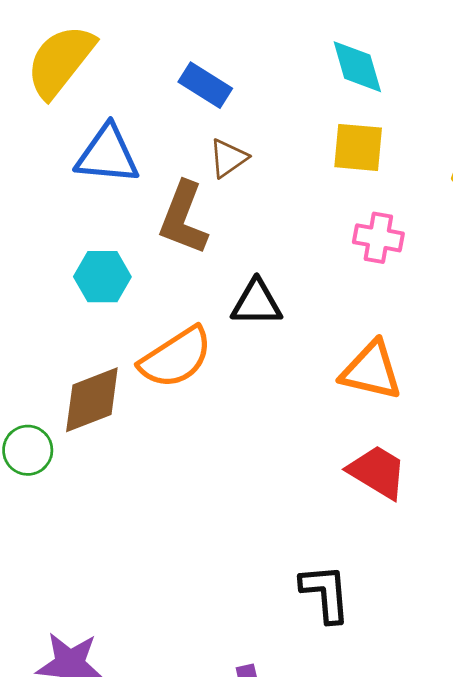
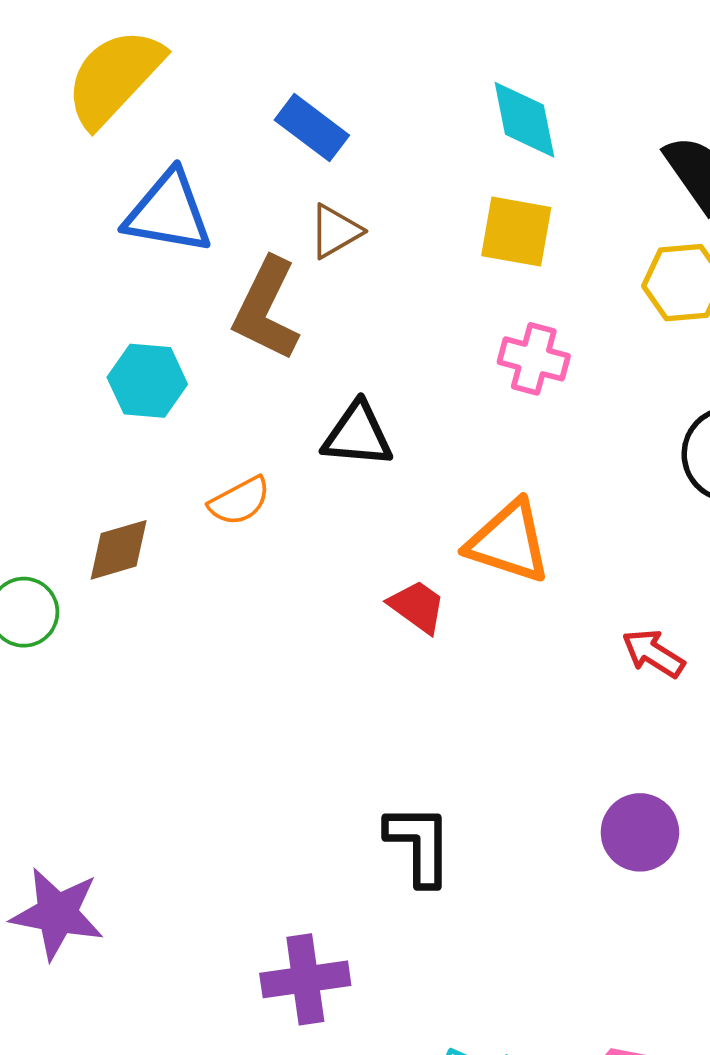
orange semicircle: (176, 357) -> (240, 501), size x0.6
brown diamond: (92, 400) -> (119, 550), size x0.7
red trapezoid: (377, 472) -> (417, 607), moved, size x0.7

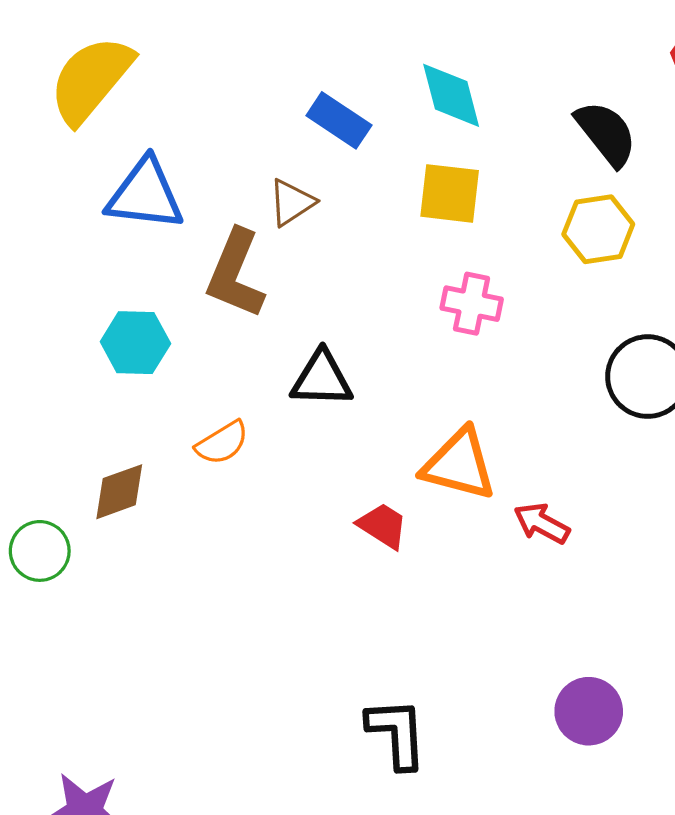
blue rectangle: (312, 128) -> (339, 120), moved
red arrow: (653, 653) -> (542, 523), moved

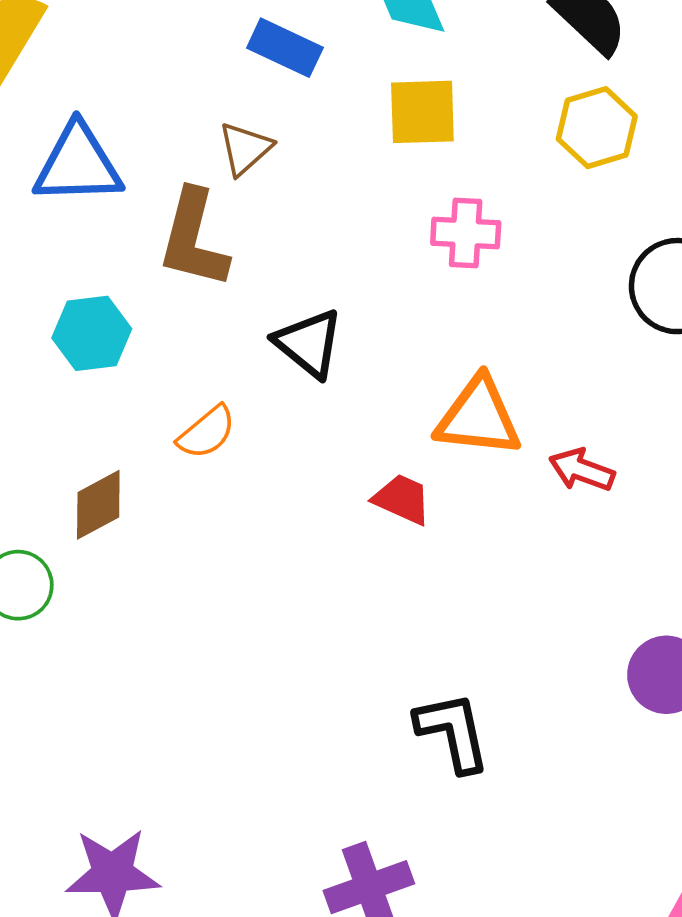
black triangle: (322, 379) -> (309, 343), turned 46

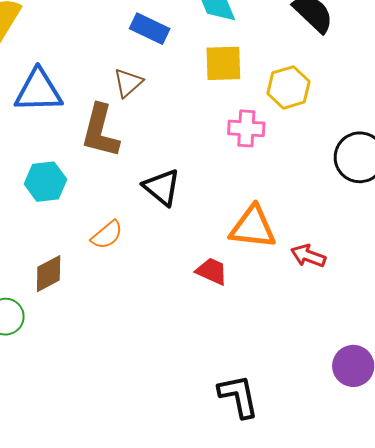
yellow hexagon: (597, 128) -> (289, 87), moved

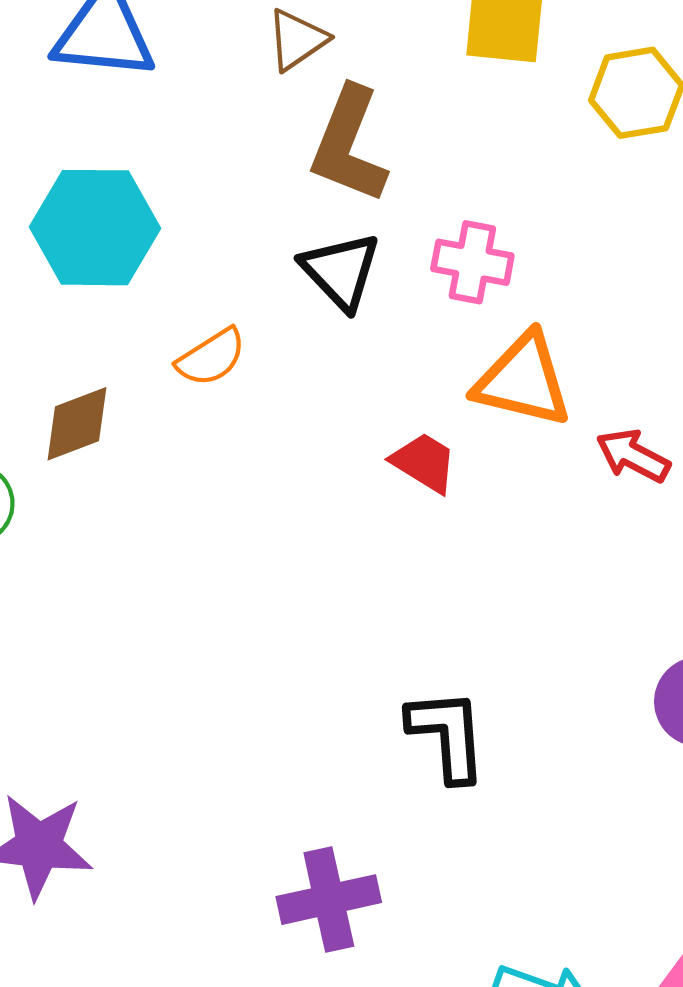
pink cross: (246, 128) -> (472, 262), moved
brown L-shape: (100, 131) -> (349, 145), moved
cyan hexagon: (45, 182) -> (95, 228), size x1.4

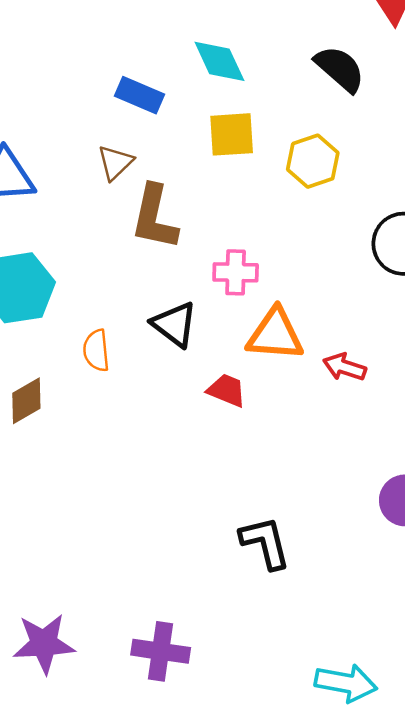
black triangle: (341, 271) -> (174, 324), moved
orange semicircle: (211, 357) -> (96, 350), turned 126
purple cross: (329, 900) -> (161, 651), moved, turned 30

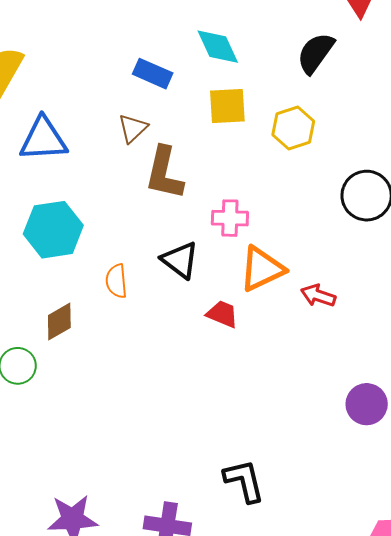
black semicircle: (340, 69) -> (316, 53), turned -96
orange triangle: (275, 335) -> (262, 269), turned -30
black L-shape: (265, 543) -> (244, 481), moved

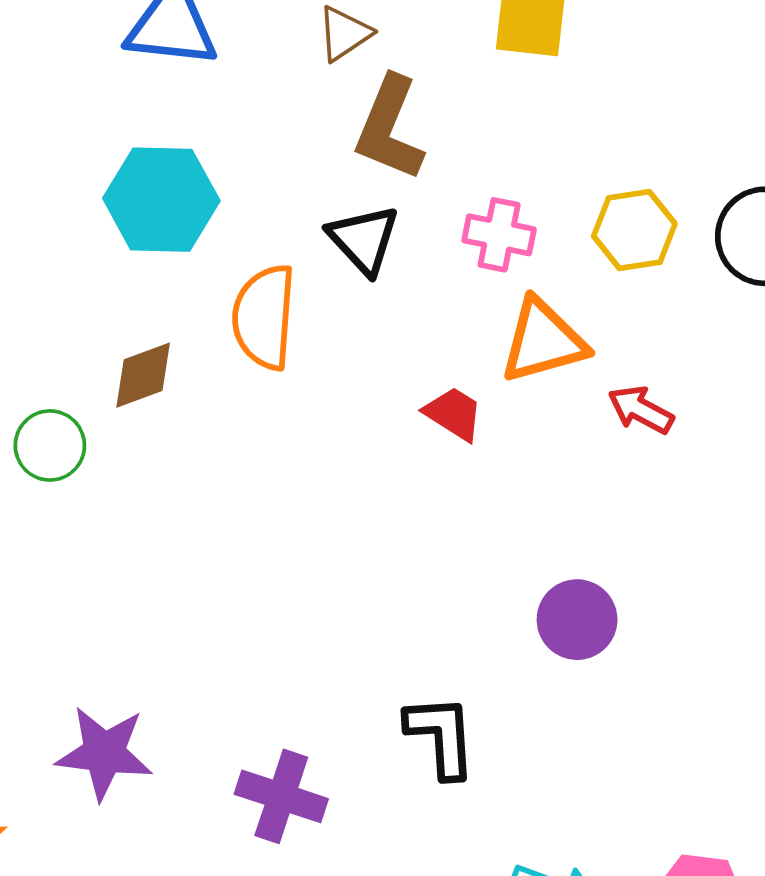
yellow hexagon: (293, 128) -> (634, 230), moved
black triangle: (180, 260) -> (364, 240), moved
orange semicircle: (116, 281) -> (264, 317), size x1.6
purple circle: (367, 404) -> (577, 620), moved

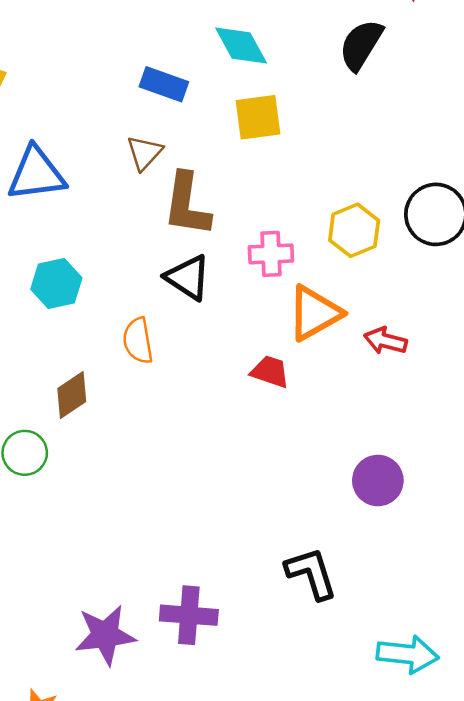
cyan hexagon: (161, 200) -> (56, 283), size x0.7
orange semicircle: (264, 317) -> (138, 341), size x0.7
purple cross: (281, 796) -> (189, 615), moved

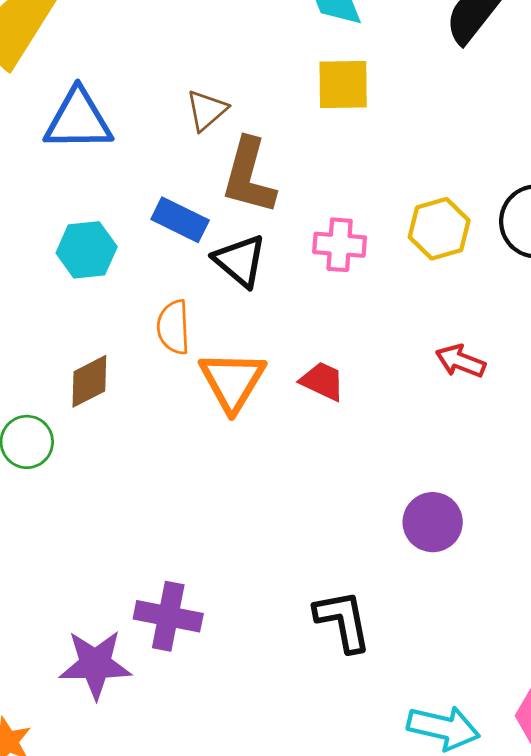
blue rectangle: (164, 84) -> (180, 220), moved
orange triangle: (314, 313) -> (232, 381), moved, turned -36
purple cross: (189, 615) -> (168, 616), moved

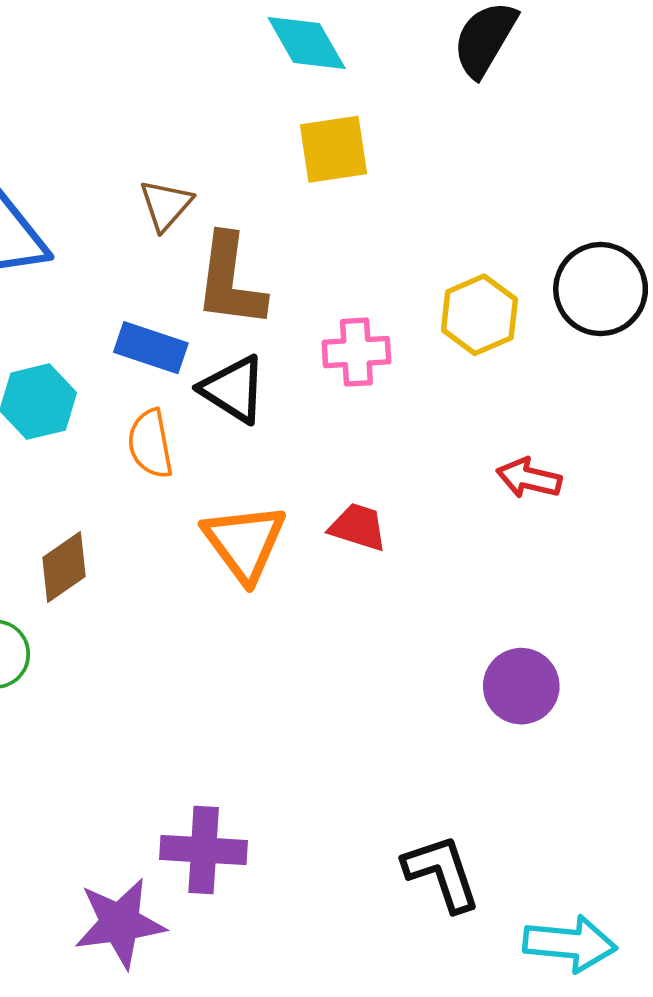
orange semicircle: (173, 327) -> (150, 444), moved
black L-shape: (343, 621) -> (442, 873), moved

